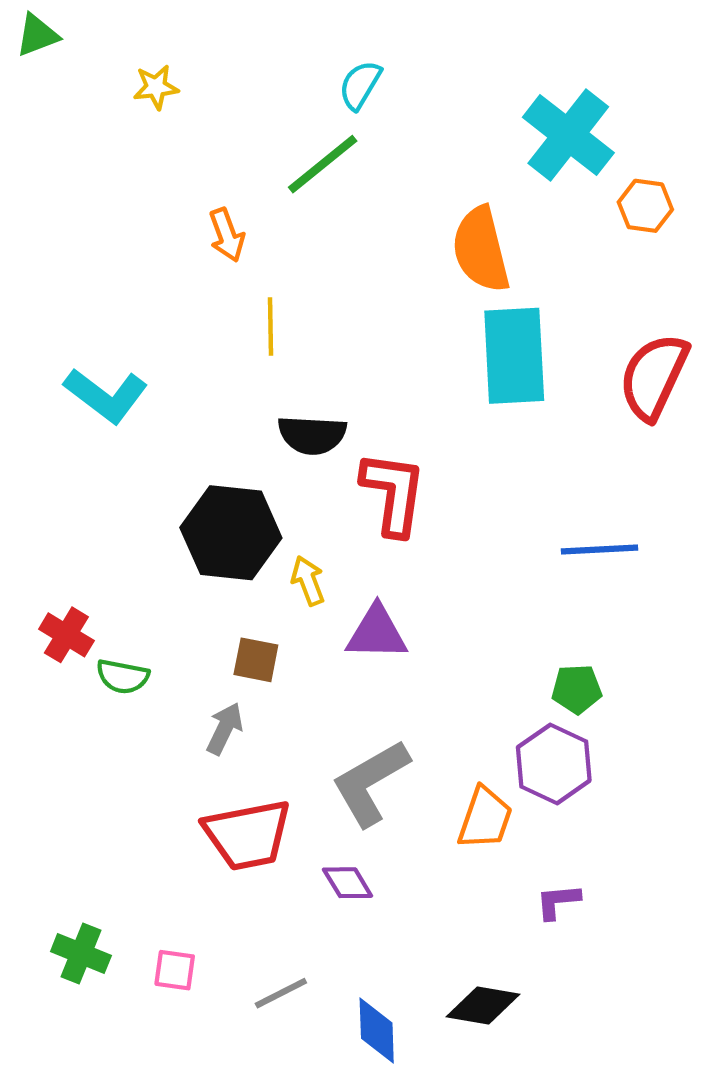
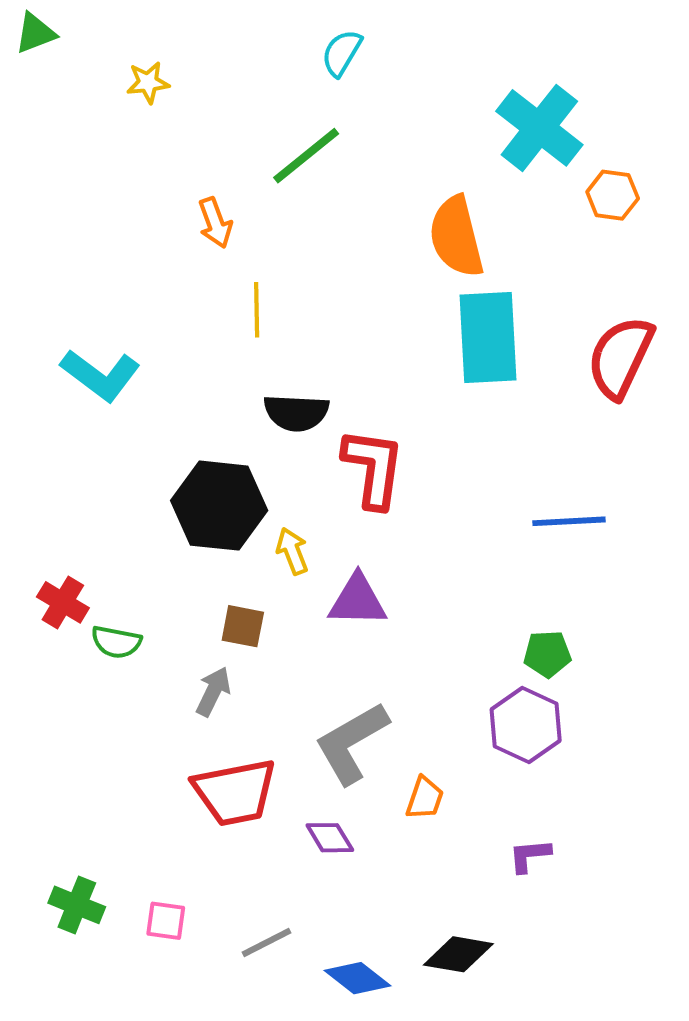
cyan semicircle: (360, 85) -> (342, 53), moved
orange trapezoid: (485, 818) -> (425, 798), moved, size x0.7
blue diamond: (377, 1031) -> (358, 978), turned -50

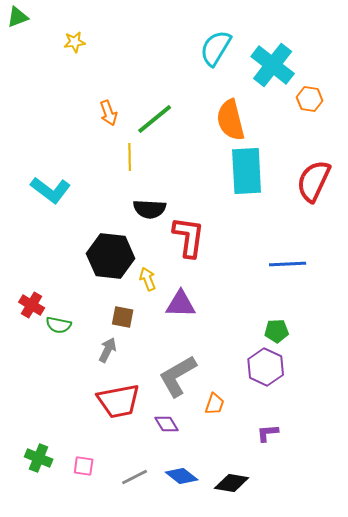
cyan semicircle: (342, 53) -> (216, 48), moved, size x1.5
green line: (306, 156) -> (155, 119), moved
blue diamond: (358, 978) -> (182, 476), moved

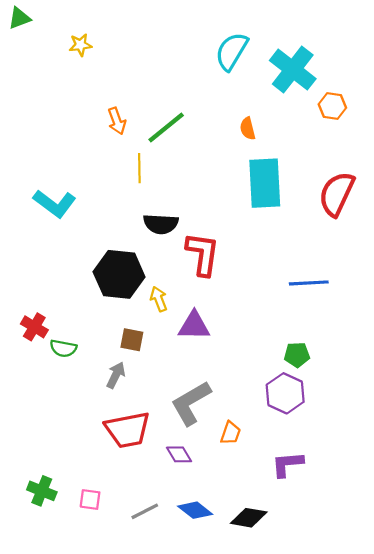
orange semicircle: (231, 120) -> (248, 129), size x0.5
purple L-shape: (268, 433) -> (287, 464), size x1.4

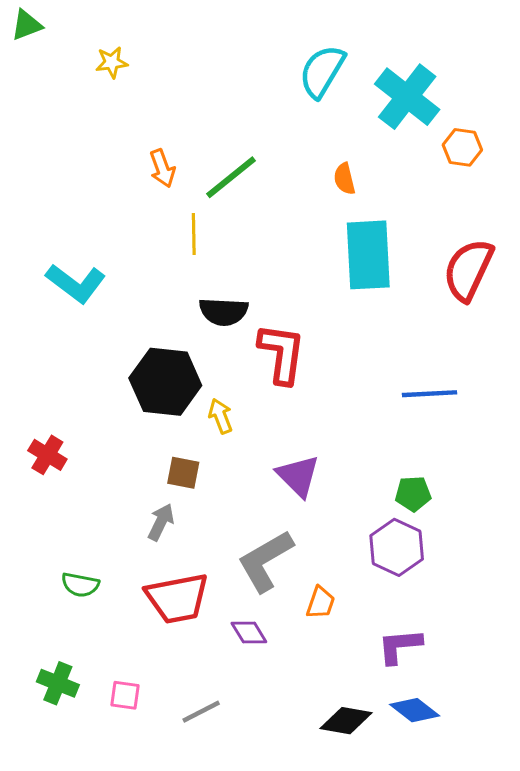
purple triangle: (194, 326) -> (298, 476), moved, turned 44
green semicircle: (63, 348) -> (80, 585), moved
blue diamond: (195, 510) -> (415, 710), moved

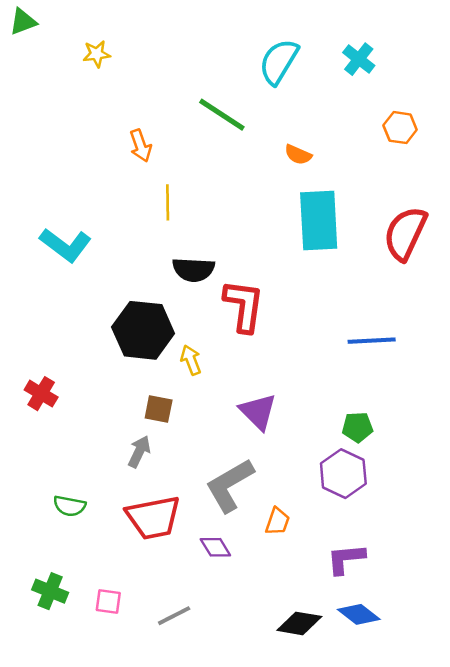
cyan cross: (407, 97) -> (359, 59), moved, size x0.6
green line: (231, 177) -> (222, 115), moved, turned 72
orange semicircle: (344, 179) -> (298, 155), turned -52

